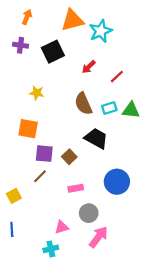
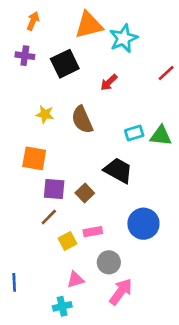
red line: (117, 77) -> (166, 73), moved
brown semicircle: (83, 104) -> (82, 120), moved
yellow square: (14, 196) -> (68, 241), moved

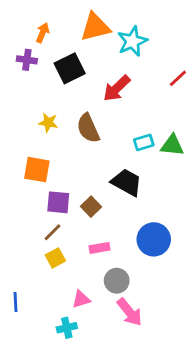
orange arrow: (33, 21) -> (43, 33), moved
red arrow: (109, 82) -> (117, 88), size x1.5
yellow square: (68, 241) -> (55, 258), moved
pink arrow: (121, 292) -> (129, 312), turned 104

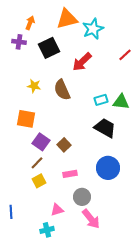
black trapezoid: (127, 182) -> (105, 128), moved
purple square: (58, 202) -> (41, 142), turned 30

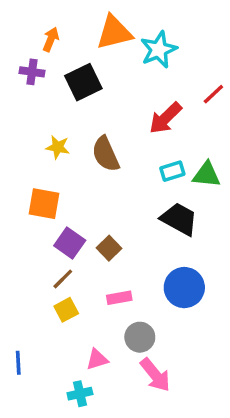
red arrow: (82, 62) -> (165, 118), moved

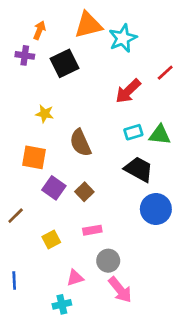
brown semicircle: (106, 154) -> (80, 143), moved
brown line: (63, 279) -> (16, 216), moved
blue circle: (184, 288) -> (156, 209), moved

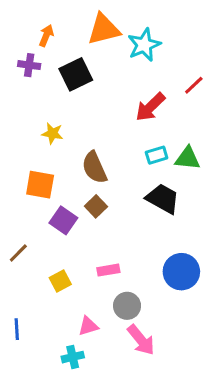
brown square: (84, 192) -> (96, 206), moved
blue circle: (156, 209) -> (181, 272), moved

